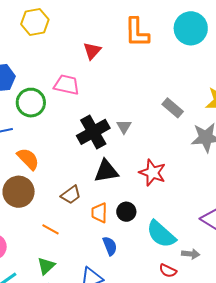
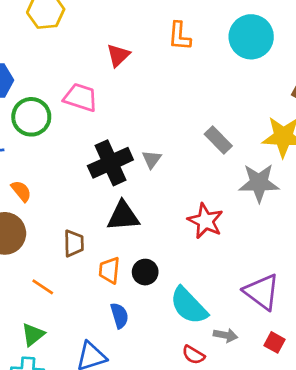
orange L-shape: (137, 32) -> (179, 36), size x0.7
orange semicircle: (28, 159) -> (21, 191), size x0.7
red star: (152, 173) -> (205, 221), moved
brown trapezoid: (71, 195) -> (74, 243), turned -60

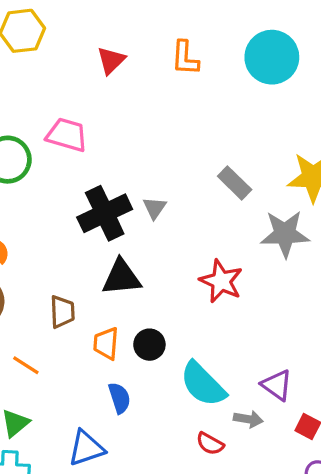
red triangle: (118, 55) -> (111, 60), moved
purple triangle: (262, 292) -> (277, 385), moved, size x0.7

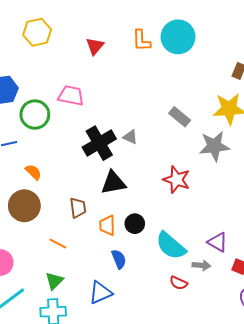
cyan circle: (272, 57) -> (178, 37), moved
gray triangle: (154, 208) -> (130, 137), turned -35

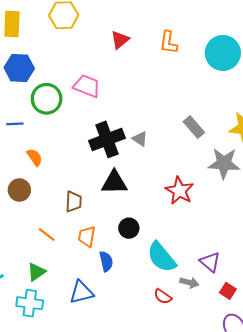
cyan circle: (178, 37) -> (223, 53), moved
brown circle: (24, 206) -> (19, 190), size x0.7
orange trapezoid: (107, 225) -> (87, 237), moved

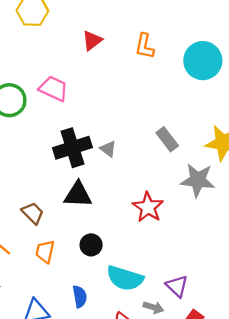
brown trapezoid: (74, 202) -> (33, 213), turned -50
cyan semicircle: (162, 257) -> (125, 278), turned -36
blue semicircle: (106, 261) -> (80, 297), moved

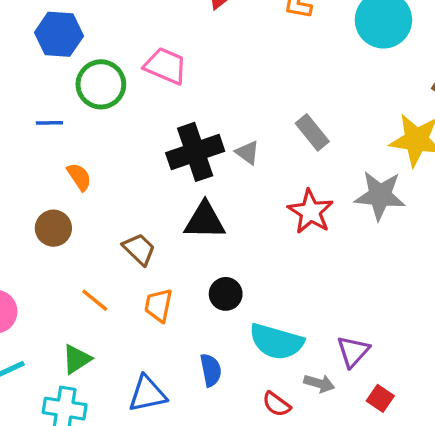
gray rectangle: (167, 139) -> (312, 132), moved
red star: (148, 207) -> (311, 212), moved
purple triangle: (177, 286) -> (353, 352), turned 30

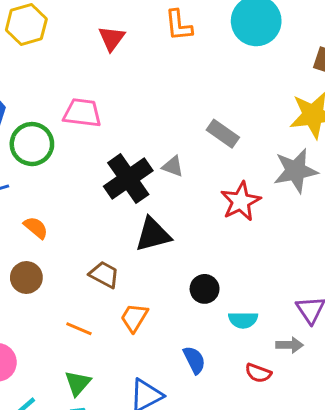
red star: (311, 212) -> (241, 201), turned 30
black circle: (226, 294) -> (205, 289), moved
orange trapezoid: (158, 305) -> (134, 318), turned 36
cyan semicircle: (276, 342) -> (243, 320), size x0.6

